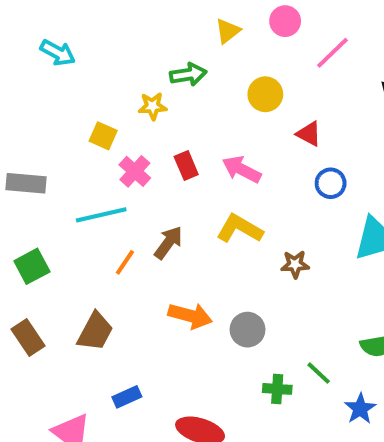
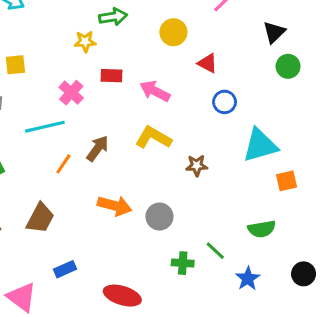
yellow square: (103, 136) -> (15, 65), moved, turned -30
red rectangle: (186, 165) -> (111, 76), moved, turned -65

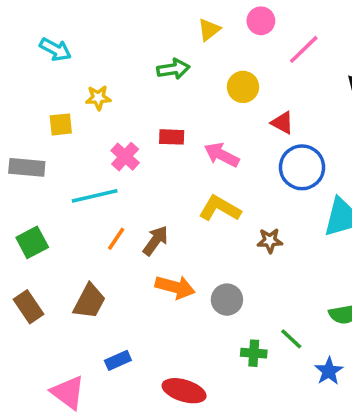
yellow star: (85, 42) -> (98, 98), moved
blue circle: (225, 102) -> (302, 167), size x1.6
brown arrow: (98, 148) -> (155, 241), moved

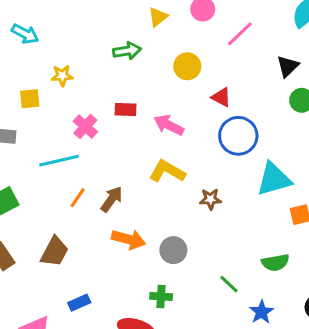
green cross: (254, 353) -> (161, 296), moved

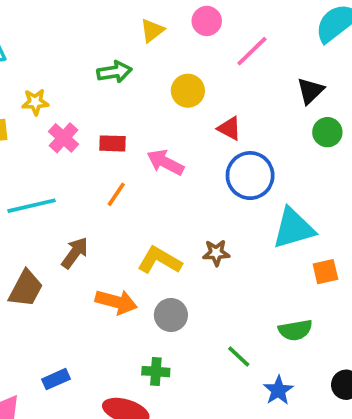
pink cross: (85, 127) -> (64, 138), moved
yellow L-shape: (167, 171) -> (160, 260), moved
orange line: (78, 198) -> (116, 194), moved
brown arrow: (112, 199) -> (75, 253), moved
brown trapezoid: (54, 252) -> (26, 289), moved

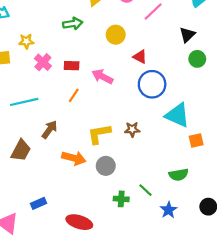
cyan triangle: (293, 228) -> (177, 115), turned 40
yellow L-shape: (160, 260) -> (99, 134), turned -40
green cross: (156, 372) -> (121, 199), moved

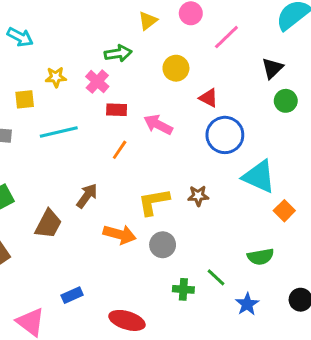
pink cross: (43, 62) -> (97, 82), moved
cyan line: (24, 102) -> (59, 132), moved
orange square: (196, 141) -> (284, 211), turned -32

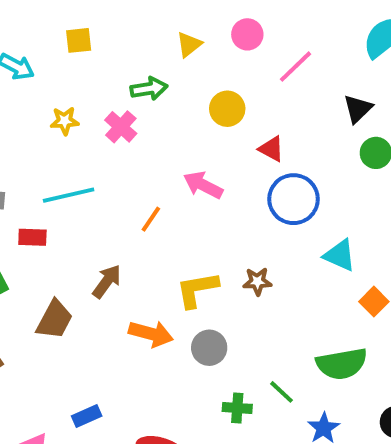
yellow square: (25, 99) -> (79, 40), moved
red rectangle: (117, 110) -> (32, 237), moved
cyan triangle: (259, 177) -> (340, 255), size x0.7
green semicircle: (261, 257) -> (342, 364), size x1.4

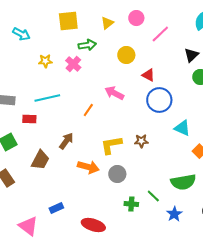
yellow square: (79, 40) -> (68, 21), moved, size x1.5

